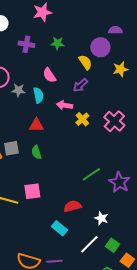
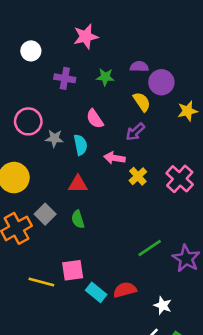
purple semicircle: (115, 30) -> (139, 67), moved
gray square: (11, 148) -> (45, 214), turned -35
cyan rectangle: (59, 228) -> (96, 292), moved

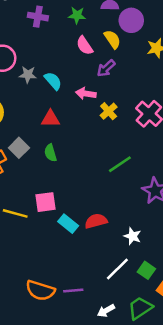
pink semicircle: (95, 119) -> (85, 46), moved
cyan semicircle: (80, 145) -> (53, 81), turned -30
green line: (150, 248) -> (120, 164), moved

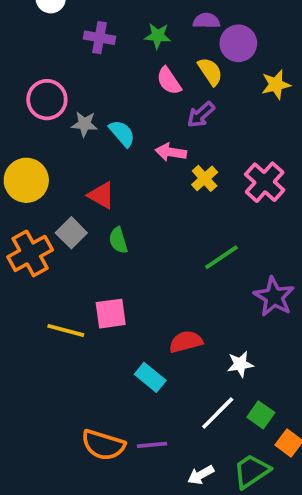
red triangle: (50, 119) -> (101, 195), moved, turned 30
cyan rectangle: (68, 224) -> (150, 377), moved
white star: (133, 236) -> (240, 364), turned -30

